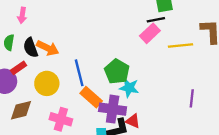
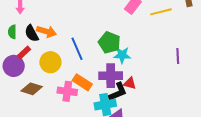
orange rectangle: (91, 97) -> (82, 82), moved
brown diamond: (21, 110) -> (32, 89), turned 40

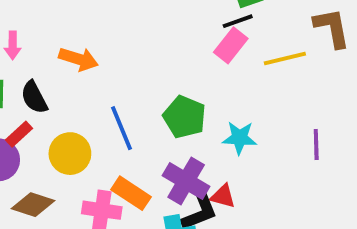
orange arrow: (47, 31) -> (78, 59), moved
cyan star: (122, 55) -> (240, 138), moved
purple cross: (111, 76) -> (186, 181), turned 30

